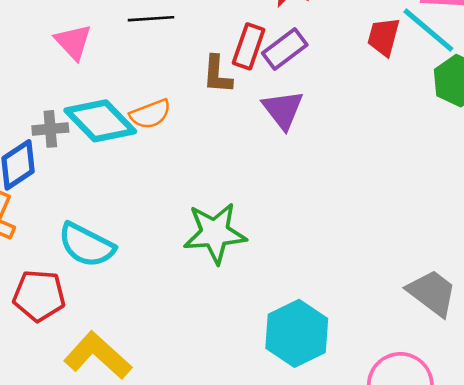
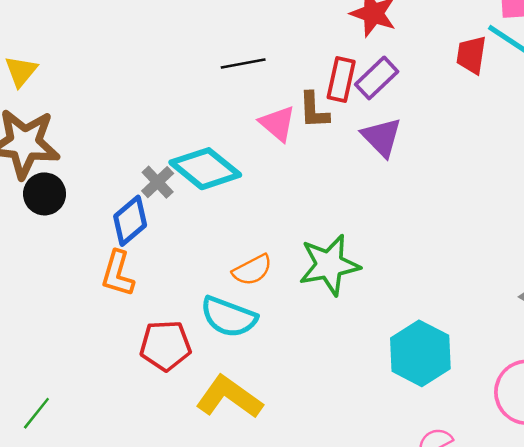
pink triangle: (73, 42) -> (278, 123), moved
orange semicircle: (150, 114) -> (252, 270), moved
gray cross: (50, 129) -> (158, 182), turned -32
cyan semicircle: (86, 245) -> (229, 317), moved

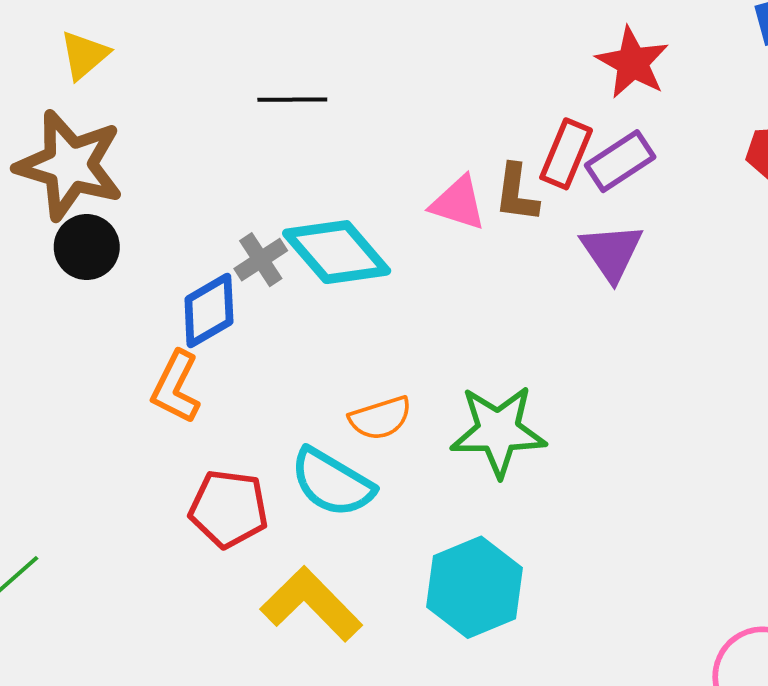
black line: (243, 64) -> (292, 100), moved
pink triangle: (278, 123) -> (458, 203), turned -33
cyan hexagon: (420, 353) -> (474, 587), moved

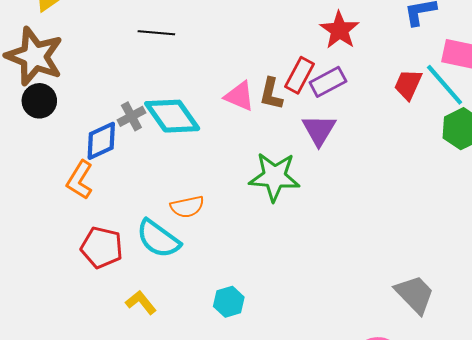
green star: (498, 431) -> (274, 177), moved
cyan hexagon: (474, 587) -> (229, 302), size x0.6
yellow L-shape: (311, 604) -> (141, 302), size x0.6

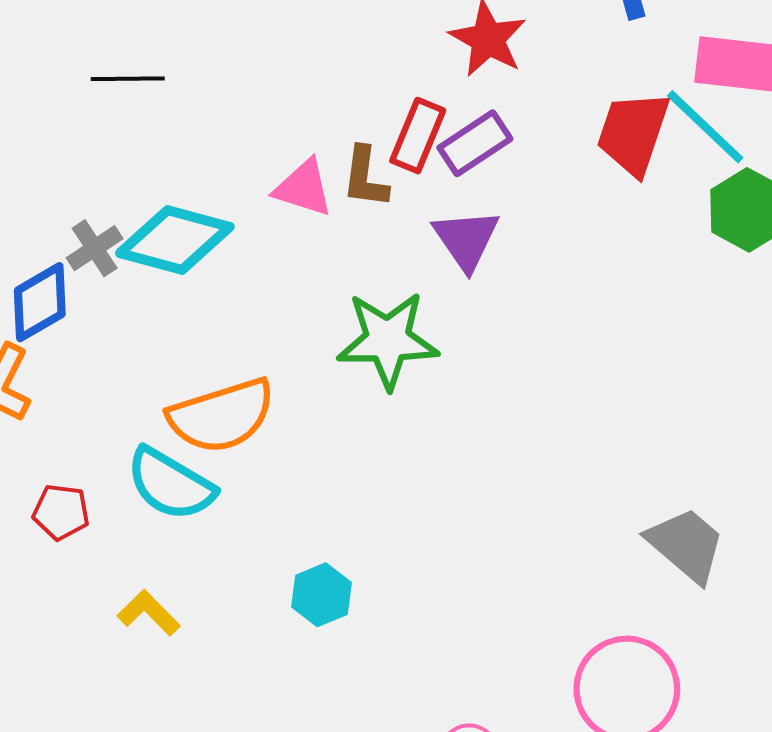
red trapezoid: (408, 84) -> (633, 133), size x1.4
cyan diamond: (172, 116) -> (175, 240), turned -34
orange semicircle: (187, 207) -> (222, 416), size x1.6
red pentagon: (102, 247) -> (61, 512), size x0.7

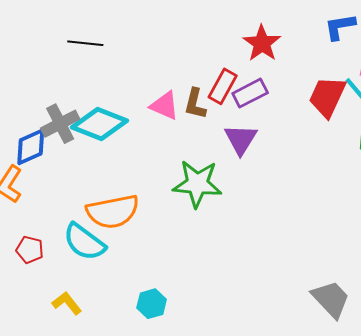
gray cross: (95, 248) -> (60, 124), size x1.4

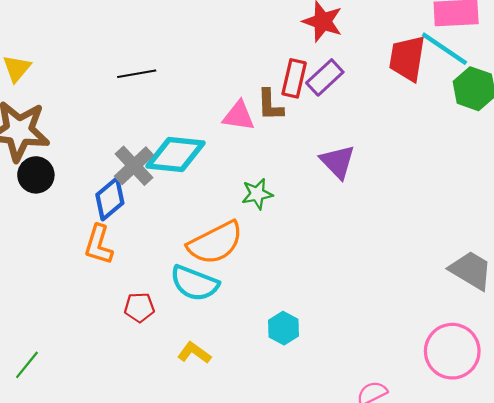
purple triangle: (241, 139) -> (338, 162), moved
green star: (197, 184) -> (257, 194), moved, size x0.6

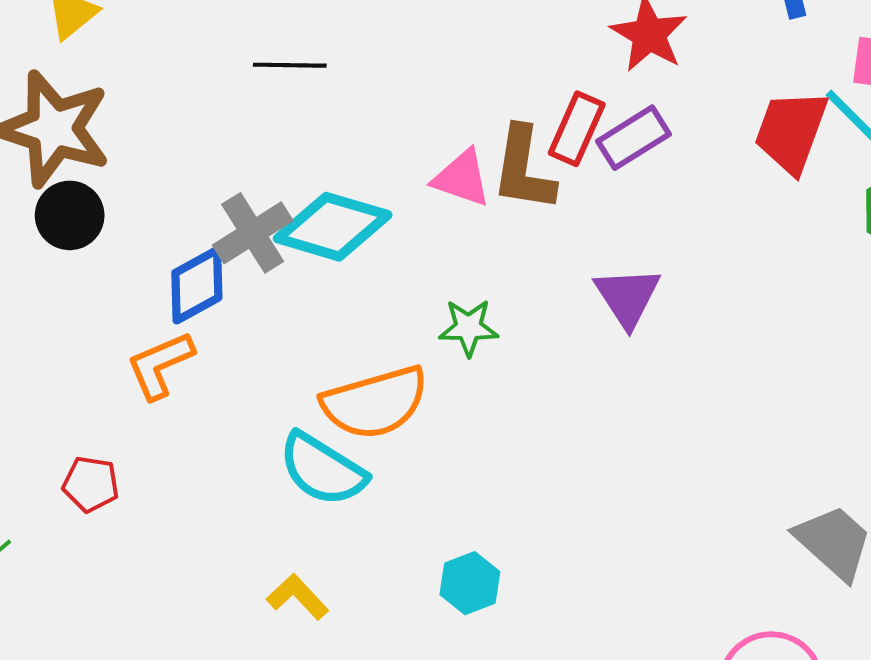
brown L-shape: (270, 105) -> (524, 169), size x1.4
orange L-shape: (99, 245) -> (160, 365), turned 39
red pentagon: (139, 307) -> (91, 484), moved

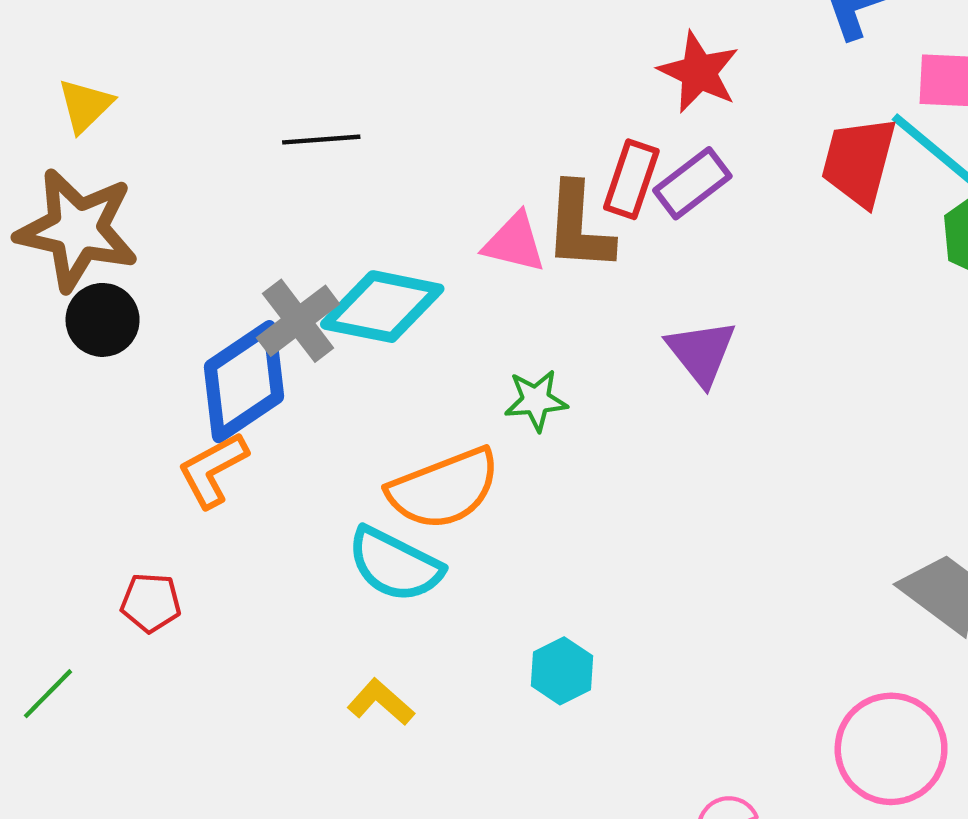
blue diamond: (197, 285) -> (244, 382), size x1.4

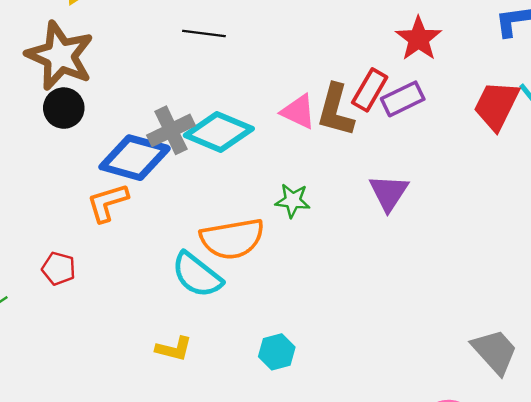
blue diamond: (244, 382) -> (135, 158), turned 38
yellow L-shape: (381, 702) -> (174, 349), turned 141

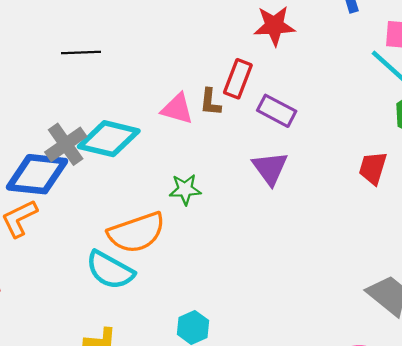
red star: (419, 39) -> (274, 26), turned -30
purple rectangle: (403, 99) -> (277, 111), moved, turned 63
red trapezoid: (496, 105) -> (373, 168), moved, size x0.7
brown L-shape: (336, 110) -> (210, 102), size x0.6

